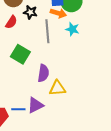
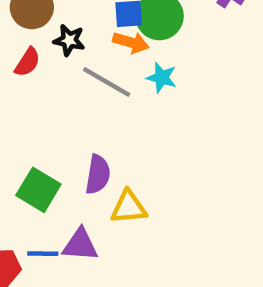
gray line: (47, 31) -> (107, 82), turned -55
green square: (20, 54) -> (38, 190), moved
purple triangle: (35, 105) -> (80, 245), turned 30

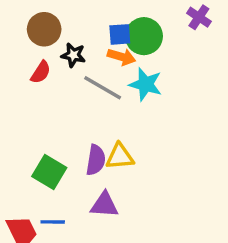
cyan star: (162, 78) -> (146, 84), size x1.4
yellow triangle: (129, 207) -> (120, 157), moved
purple triangle: (80, 245) -> (104, 205), moved

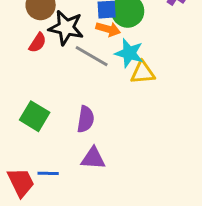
black star: (73, 55) -> (66, 28), size x1.6
yellow triangle: (120, 157) -> (143, 73), moved
green square: (49, 172) -> (35, 116), moved

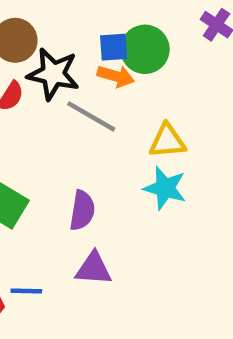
cyan star: (129, 53) -> (165, 188), moved

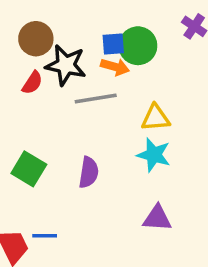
gray line: (91, 116) -> (96, 99), turned -39
purple triangle: (93, 269) -> (157, 218), moved

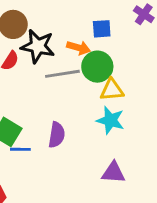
blue square: (113, 44) -> (102, 29), moved
green circle: (138, 46) -> (97, 67), moved
blue line: (45, 236) -> (20, 149), moved

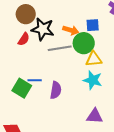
blue square: (102, 29) -> (93, 25), moved
blue line: (20, 149) -> (35, 80), moved

